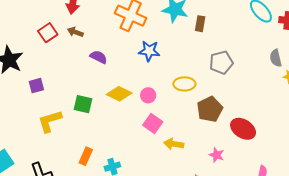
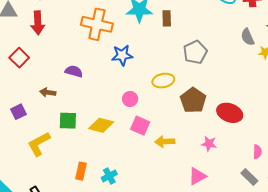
brown arrow: (75, 32) -> (48, 92), moved
yellow diamond: (119, 94) -> (101, 125), moved

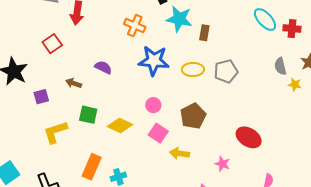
orange cross: (97, 24) -> (135, 26), size x0.7
blue star: (122, 55) -> (154, 61), size x1.4
yellow ellipse: (163, 81) -> (193, 69), moved
brown pentagon: (193, 100) -> (193, 116), moved
orange rectangle: (81, 171) -> (92, 167), size x1.4

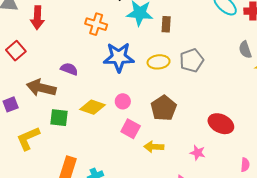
brown arrow: (74, 83) -> (41, 88), size x1.8
yellow diamond: (120, 125) -> (93, 107), moved

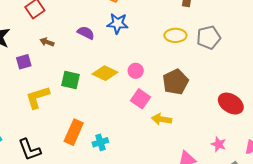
blue star: (119, 57) -> (118, 23), moved, size x0.7
brown arrow: (41, 88) -> (47, 42), moved, size x0.5
pink star: (198, 153) -> (219, 144), moved

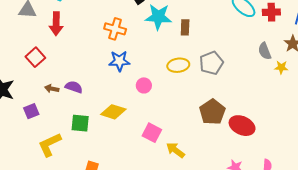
purple semicircle: (86, 33) -> (74, 87), moved
pink circle: (136, 71) -> (144, 85), moved
brown pentagon: (175, 82) -> (212, 112), moved
yellow arrow: (162, 119) -> (176, 150), turned 36

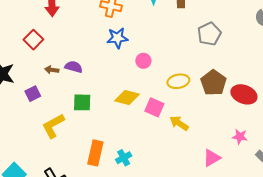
yellow ellipse: (178, 65) -> (178, 81), moved
yellow diamond: (113, 112) -> (127, 98), moved

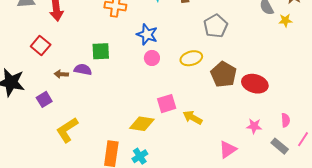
blue star: (117, 38) -> (147, 34), moved, turned 30
yellow ellipse: (178, 81) -> (191, 58), moved
yellow diamond: (127, 98) -> (142, 124), moved
green square: (82, 102) -> (101, 51), moved
pink square: (154, 107) -> (167, 104), turned -36

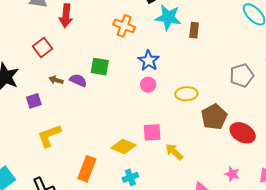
gray pentagon: (216, 26) -> (242, 75), moved
cyan cross: (140, 156) -> (130, 177), moved

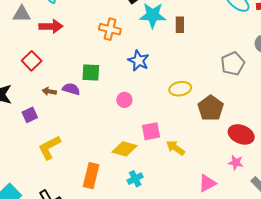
red arrow: (66, 16) -> (51, 26), turned -90
pink circle: (148, 85) -> (124, 100), moved
red ellipse: (243, 133) -> (241, 134), moved

